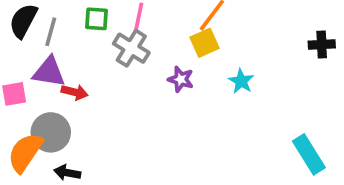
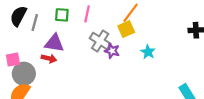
gray cross: (131, 48) -> (100, 41), moved
purple triangle: (49, 72) -> (54, 43), moved
gray circle: (51, 132) -> (24, 74), moved

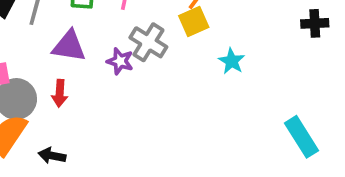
purple star: (112, 51) -> (120, 61), moved
red arrow: (49, 58) -> (60, 93), moved, turned 80

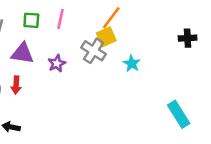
gray cross: (148, 42) -> (94, 51), moved
purple star: (120, 61) -> (57, 64), turned 30

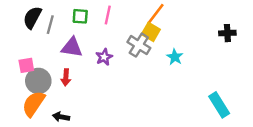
yellow square: (106, 37) -> (151, 32), turned -36

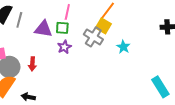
green square: (80, 16) -> (62, 28), moved
purple triangle: (72, 47) -> (43, 29), moved

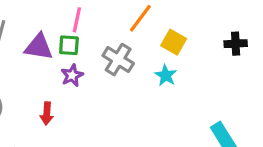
yellow square: (103, 26) -> (174, 42), moved
red arrow: (32, 64) -> (47, 113), moved

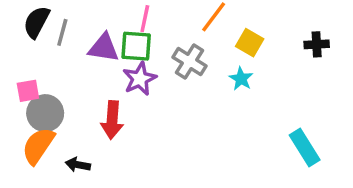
green square: (69, 45) -> (136, 46), size x1.4
purple star: (72, 75) -> (140, 79), size x1.4
red arrow: (47, 113) -> (112, 120), size x1.5

